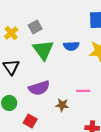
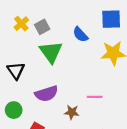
yellow cross: (11, 33) -> (21, 24), moved
blue semicircle: (71, 46) -> (80, 35), moved, turned 49

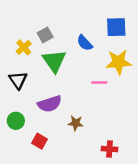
yellow cross: (21, 24) -> (24, 47), moved
pink line: (95, 97) -> (99, 82), moved

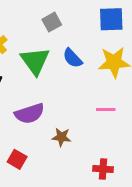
gray square: (45, 35) -> (52, 22), moved
blue semicircle: (85, 43) -> (73, 58), moved
pink line: (99, 82) -> (106, 109), moved

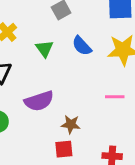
green triangle: (35, 61) -> (45, 49), size x0.6
red square: (17, 159) -> (64, 149), moved, turned -36

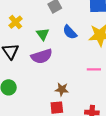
purple semicircle: (39, 101) -> (42, 56), moved

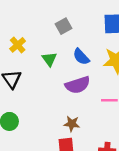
purple semicircle: (42, 56) -> (78, 85), moved

